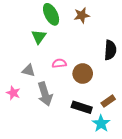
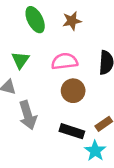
green triangle: (39, 37) -> (20, 60), moved
pink semicircle: (59, 63) -> (65, 61), moved, size x1.5

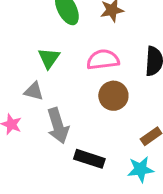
black rectangle: (72, 131) -> (89, 159), moved
cyan star: (95, 151) -> (141, 169), turned 30

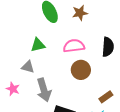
green triangle: (49, 58) -> (38, 45), turned 42

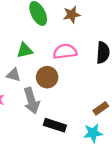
brown circle: (81, 70) -> (47, 77), moved

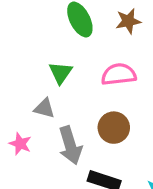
green triangle: (25, 50) -> (61, 73), turned -42
brown circle: (47, 77) -> (114, 128), moved

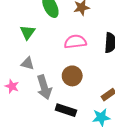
green triangle: (61, 73) -> (28, 32), moved

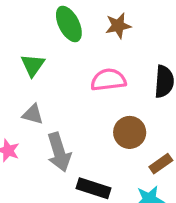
brown circle: (72, 76) -> (130, 132), moved

